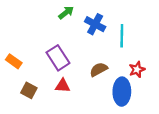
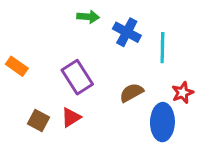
green arrow: (66, 13) -> (88, 17), turned 42
orange rectangle: (14, 61) -> (17, 66), moved
red triangle: (63, 86) -> (71, 117), moved, turned -35

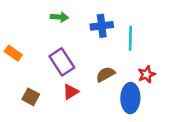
green arrow: (88, 17) -> (59, 17), moved
blue cross: (127, 32) -> (102, 26), turned -35
red triangle: (71, 117) -> (71, 92), moved

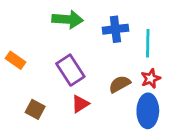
green arrow: (59, 17) -> (68, 19), size x1.5
red star: (147, 74) -> (151, 78), moved

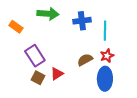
orange rectangle: (15, 60) -> (16, 27), moved
purple rectangle: (70, 70) -> (35, 56), moved
brown square: (35, 109) -> (38, 78), moved

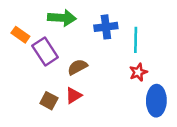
purple rectangle: (35, 56) -> (45, 52), moved
brown semicircle: (85, 60) -> (77, 67), moved
blue ellipse: (105, 79) -> (156, 101), moved

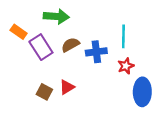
blue cross: (106, 27) -> (96, 52), moved
brown semicircle: (77, 67) -> (70, 45), moved

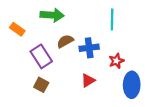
cyan line: (123, 36) -> (112, 19), moved
purple rectangle: (41, 47) -> (41, 56), moved
red triangle: (67, 87) -> (88, 80), moved

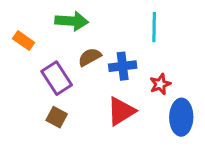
red triangle: (88, 80) -> (121, 111), size x1.5

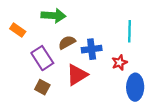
cyan line: (154, 27) -> (130, 31), moved
red triangle: (121, 111) -> (77, 75), moved

